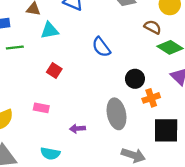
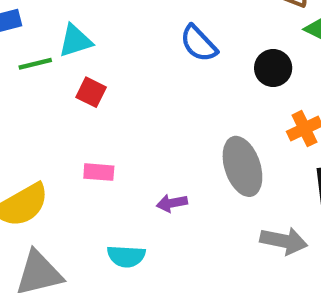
cyan triangle: (50, 30) -> (75, 41), moved
red square: (54, 70) -> (91, 92), moved
black circle: (135, 79) -> (273, 68), moved

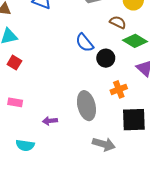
blue semicircle: (199, 44) -> (85, 43), moved

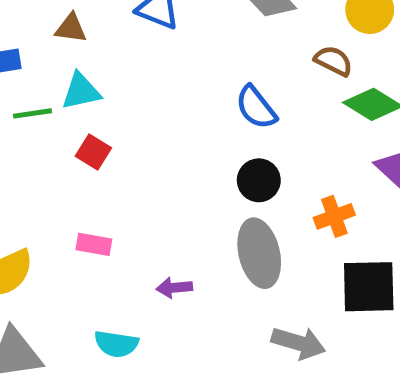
black circle: (106, 58) -> (259, 180), moved

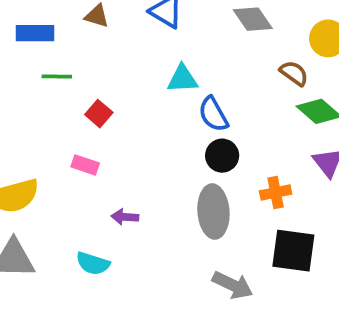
cyan triangle: (81, 91) -> (182, 79), moved
blue semicircle: (256, 107) -> (213, 114), moved
pink rectangle: (94, 244) -> (85, 165), moved
purple arrow: (174, 288) -> (125, 217), moved

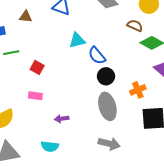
gray arrow: (233, 285) -> (109, 144), moved

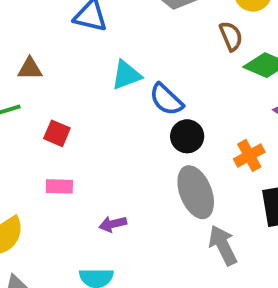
brown triangle: (26, 17) -> (30, 69), moved
brown semicircle: (135, 26) -> (231, 36), turned 49
gray arrow: (109, 144) -> (223, 245), moved, turned -125

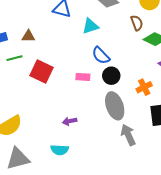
cyan triangle: (126, 75) -> (90, 26), moved
red square: (57, 133) -> (42, 71), size x1.6
pink rectangle: (59, 186) -> (83, 77), moved

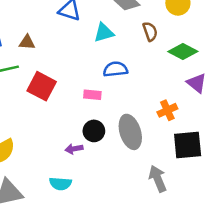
brown semicircle: (137, 23) -> (150, 32), moved
blue semicircle: (101, 55) -> (115, 69), turned 126
black circle: (111, 76) -> (94, 131), moved
gray arrow: (128, 135) -> (158, 179), moved

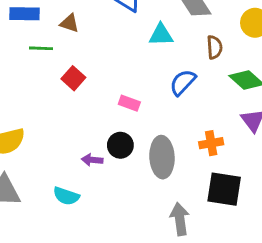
blue semicircle: (115, 69) -> (183, 82), moved, turned -55
red square: (42, 86) -> (73, 78), size x0.7

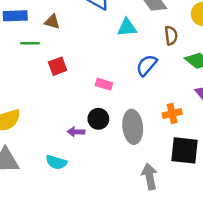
red square: (73, 78) -> (58, 66), turned 30

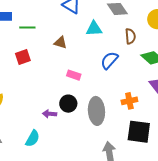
brown triangle: (52, 22) -> (61, 43), moved
green line: (30, 43) -> (27, 27), moved
red square: (58, 66) -> (23, 57), moved
cyan semicircle: (56, 162) -> (33, 138), turned -78

